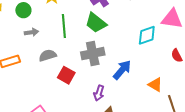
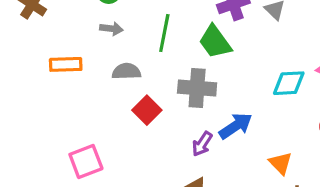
purple arrow: (99, 93) -> (202, 144), moved

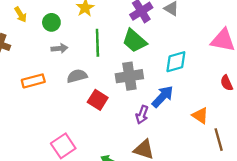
cyan diamond: (289, 83) -> (176, 62), moved

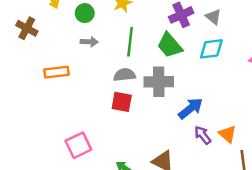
cyan diamond: (176, 62) -> (211, 49), moved
gray semicircle: (77, 76) -> (124, 75), moved
red square: (98, 100) -> (122, 102), turned -30
purple arrow: (142, 115) -> (203, 135), moved, turned 114

